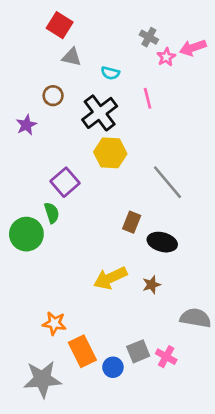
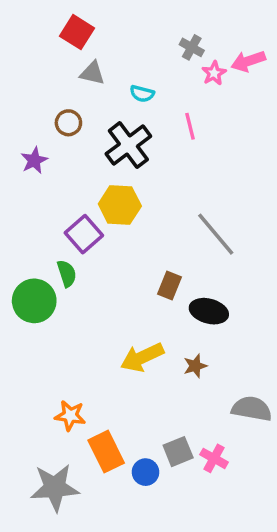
yellow hexagon: (110, 153) -> (120, 205), moved

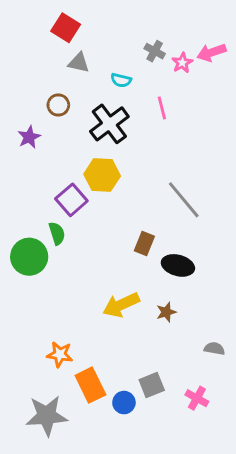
gray cross: (192, 47) -> (155, 51), moved
gray semicircle: (252, 409) -> (214, 349), size x0.6
pink cross: (214, 458) -> (197, 398), moved

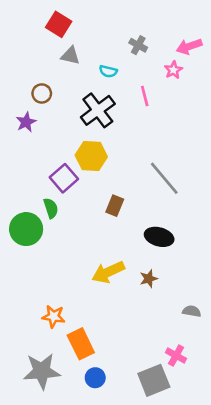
pink star: (182, 63) -> (173, 70), moved
brown circle: (58, 105) -> (42, 93), moved
brown rectangle: (144, 244) -> (115, 206), moved
gray square: (152, 385) -> (154, 380), moved, size x1.4
blue circle: (124, 403) -> (95, 378), moved

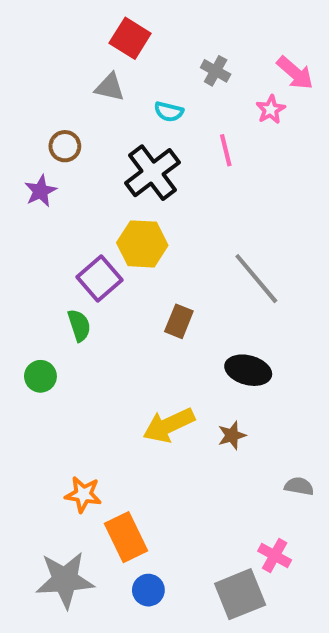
red square: (59, 24) -> (130, 38), moved
pink arrow: (189, 46) -> (295, 73), turned -120
green circle: (26, 229) -> (40, 376), moved, size x0.6

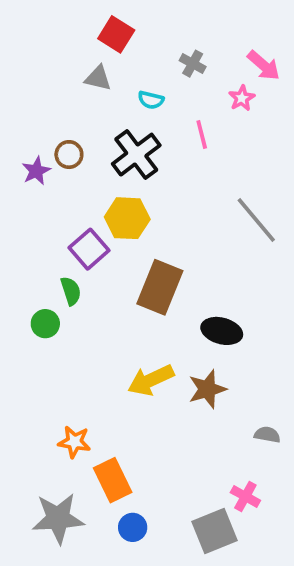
brown circle: (65, 146) -> (69, 155), moved
gray line: (256, 279) -> (256, 220), moved
brown rectangle: (179, 321) -> (160, 287), size x1.8
green circle: (40, 376) -> (45, 324), moved
brown star: (232, 435) -> (207, 389), size x1.5

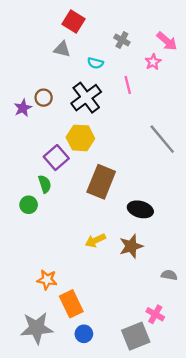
yellow arrow: (151, 380) -> (95, 240), size x0.7

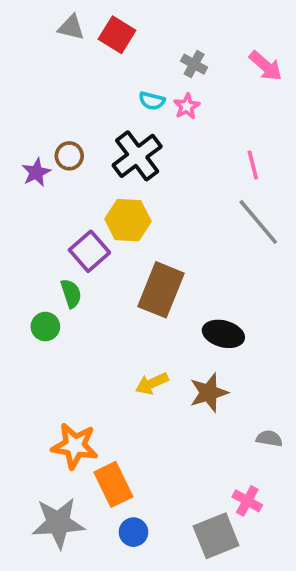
gray triangle: (62, 49) -> (71, 27), moved
pink star: (153, 62) -> (187, 106), moved
pink line: (128, 85) -> (253, 165), moved
orange star: (47, 280) -> (75, 446), size x1.4

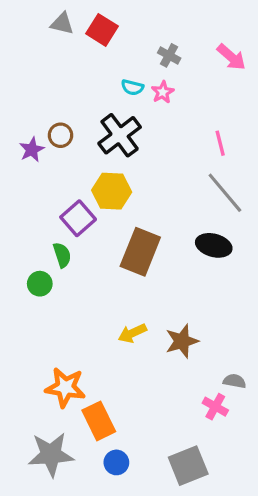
black ellipse: (223, 334) -> (214, 245), moved
pink cross: (247, 501) -> (215, 407), moved

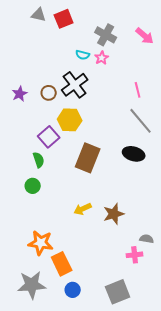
red square: (102, 30) -> (64, 19), turned 36
gray cross: (169, 55) -> (106, 35), size x1.5
brown circle: (61, 135) -> (49, 93), moved
green circle: (40, 284) -> (33, 186), moved
pink cross: (215, 407) -> (135, 255), turned -35

